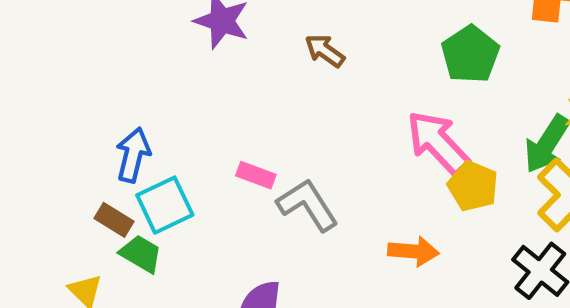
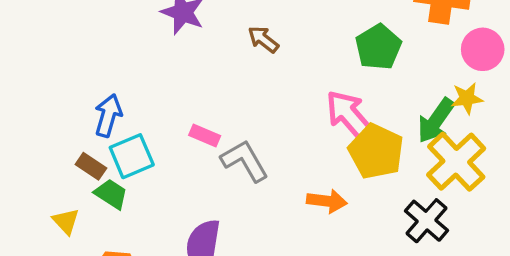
yellow pentagon: (473, 186) -> (376, 151), size x1.4

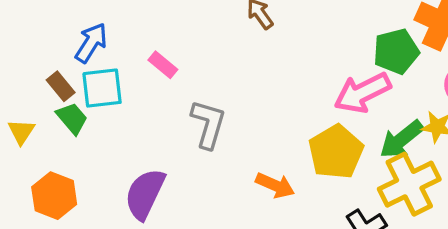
green pentagon: (378, 47) -> (396, 51), moved
pink arrow: (350, 116) -> (362, 93), moved, turned -92
pink rectangle: (205, 135) -> (163, 65), moved
gray L-shape: (245, 161) -> (208, 124), turned 30

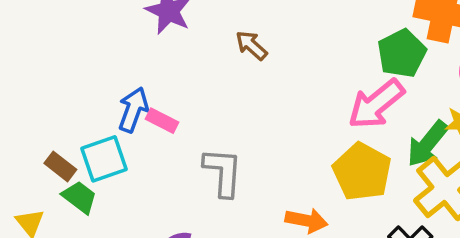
blue arrow: (91, 43) -> (133, 110), moved

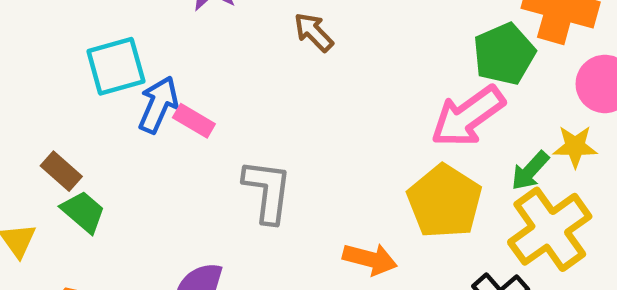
green arrow: (428, 144) -> (530, 171), size x0.7
cyan square: (104, 159) -> (116, 66), moved

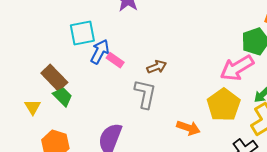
brown arrow: (314, 32) -> (157, 67), moved, turned 108
brown rectangle: (61, 171) -> (54, 78), size x1.5

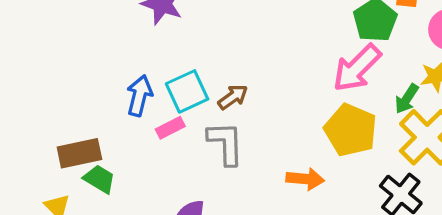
cyan square: (82, 33) -> (187, 91), moved
pink rectangle: (115, 60) -> (170, 128), moved, turned -48
brown rectangle: (54, 78) -> (79, 153), turned -44

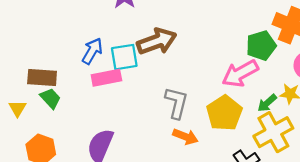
brown arrow: (233, 97) -> (157, 41), moved, size x1.8
pink rectangle: (170, 128) -> (106, 78), size x1.5
gray L-shape: (226, 143) -> (176, 103), moved

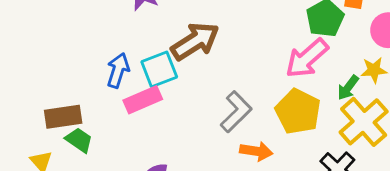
gray L-shape: (176, 103) -> (236, 112), turned 44

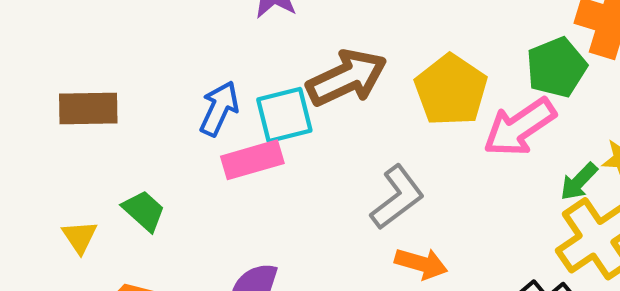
yellow pentagon: (298, 111) -> (451, 90), moved
brown rectangle: (63, 117) -> (88, 109), moved

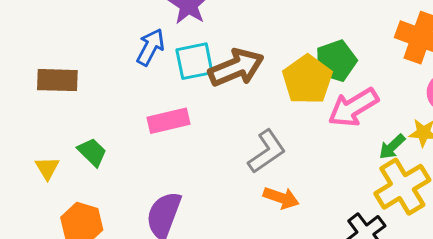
green pentagon: (556, 67) -> (336, 61), moved
blue arrow: (219, 109) -> (150, 47), moved
cyan square: (284, 115) -> (194, 61), moved

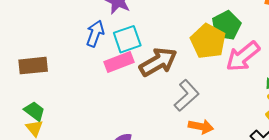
brown arrow: (236, 68) -> (158, 62), moved
pink rectangle: (168, 121) -> (119, 62), moved
green trapezoid: (92, 152) -> (35, 111), moved

